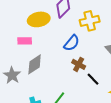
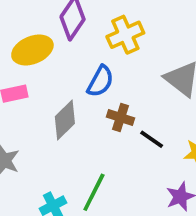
gray diamond: (35, 64) -> (65, 120), moved

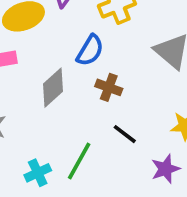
black line: (152, 139) -> (125, 134), moved

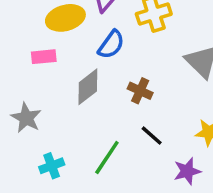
blue semicircle: (90, 50) -> (111, 45), moved
cyan cross: (38, 173) -> (52, 166), moved

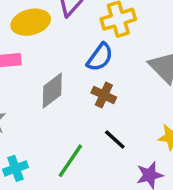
blue semicircle: (111, 45) -> (100, 57), moved

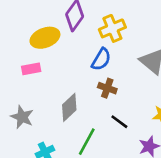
gray diamond: (52, 91) -> (69, 107), moved

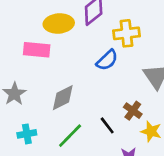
pink rectangle: (31, 69) -> (37, 50), size x1.4
brown cross: (107, 88) -> (133, 111), moved

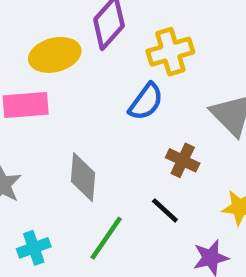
gray diamond: (63, 98) -> (83, 177), turned -48
brown cross: (133, 111) -> (183, 160), moved

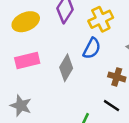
yellow ellipse: (55, 55) -> (26, 22), moved
gray diamond: (83, 177) -> (66, 68), moved, turned 35

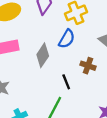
black line: (111, 106) -> (66, 82), moved, turned 32

